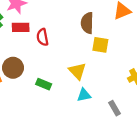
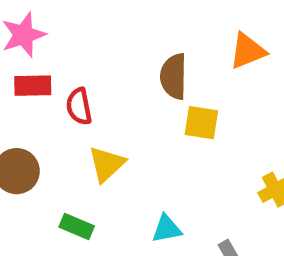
yellow triangle: (77, 71) -> (107, 164), moved, turned 30
green rectangle: (44, 84) -> (77, 227), moved

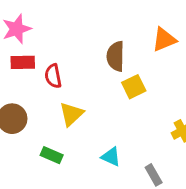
yellow square: (201, 123) -> (134, 87), turned -35
cyan triangle: (167, 229) -> (111, 157), turned 35

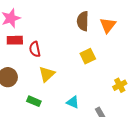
orange triangle: (164, 40) -> (108, 25), turned -30
brown semicircle: (116, 56) -> (83, 21), moved

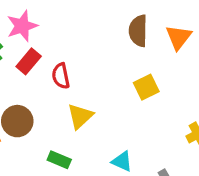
red rectangle: (15, 40) -> (29, 61), turned -49

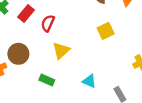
red semicircle: (61, 76) -> (48, 23), turned 35

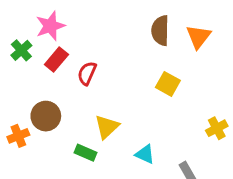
yellow square: (106, 31) -> (168, 84), turned -35
yellow triangle: (61, 51) -> (107, 127), moved

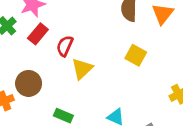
yellow triangle: (107, 127) -> (82, 69), moved

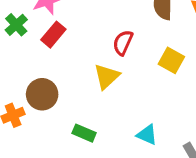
red semicircle: (65, 46) -> (123, 43), moved

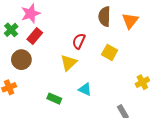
brown circle: (42, 94) -> (21, 60), moved
cyan triangle: (147, 135) -> (85, 89), moved

